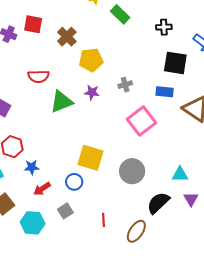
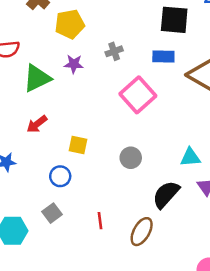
yellow square: (90, 158) -> (78, 145), size x0.6
gray circle: (132, 171) -> (131, 158), size x0.7
red arrow: (42, 189) -> (37, 124), moved

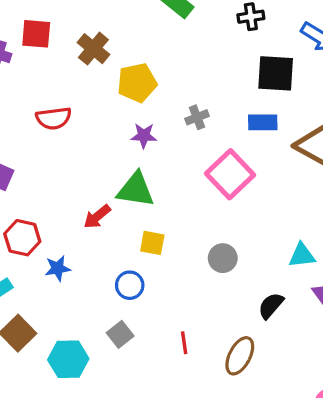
green triangle: (37, 78) -> (136, 190), moved, turned 36
black semicircle: (166, 194) -> (271, 306), size x0.7

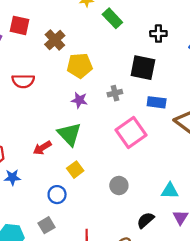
black square: (276, 73) -> (143, 68), moved
green triangle: (136, 190) -> (69, 134), turned 30
yellow square: (152, 243) -> (75, 170), turned 35

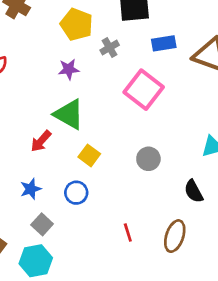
yellow pentagon: (80, 66) -> (77, 24), moved, turned -30
blue star: (12, 177) -> (31, 189), moved
black semicircle: (145, 220) -> (194, 191), turned -60
gray square: (46, 225) -> (42, 224), moved

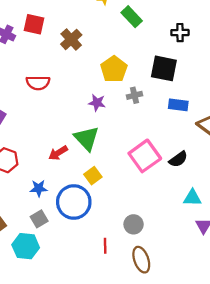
pink square: (144, 90) -> (145, 156), moved
gray circle: (148, 159) -> (134, 224), moved
black semicircle: (194, 191) -> (178, 159), moved, turned -114
blue circle: (76, 193) -> (74, 202), size x1.8
brown ellipse: (175, 236) -> (141, 260), turned -55

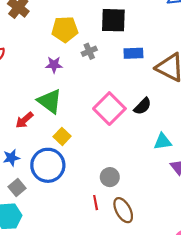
yellow pentagon: (114, 69) -> (65, 29), turned -30
red line: (105, 246) -> (96, 203), moved

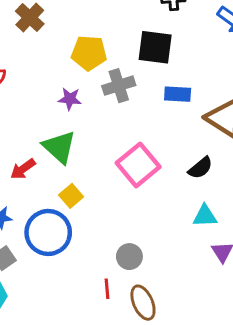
gray cross: (89, 51) -> (119, 86), size x1.5
black semicircle: (143, 106) -> (200, 168), moved

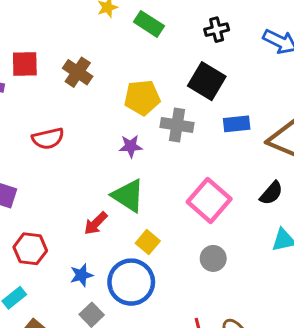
black square: (155, 47) -> (207, 81), turned 33
gray cross: (119, 86) -> (177, 125), turned 36
gray circle: (129, 257) -> (213, 258), moved

